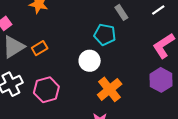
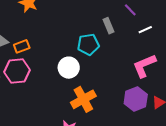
cyan pentagon: (105, 35) -> (88, 45), turned -30
pink hexagon: (46, 90) -> (17, 71), moved

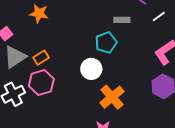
gray rectangle: (108, 26) -> (122, 20), turned -56

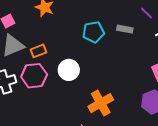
cyan pentagon: (106, 42) -> (93, 32), moved
white circle: (91, 69) -> (69, 70), moved

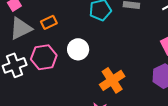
orange rectangle: (38, 51) -> (49, 22), moved

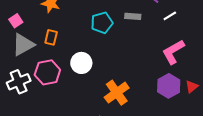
orange rectangle: (49, 22) -> (51, 37), turned -49

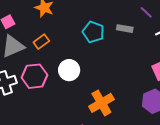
cyan pentagon: (102, 23) -> (93, 32), turned 30
orange rectangle: (51, 37) -> (41, 42), turned 35

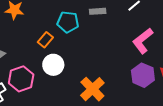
orange rectangle: (41, 42) -> (45, 40), moved

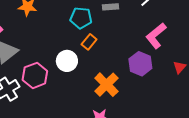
orange rectangle: (45, 40) -> (89, 42), moved
purple hexagon: (143, 75) -> (140, 64), moved

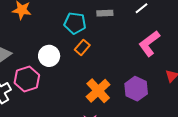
white circle: (67, 61) -> (49, 56), moved
purple hexagon: (140, 64) -> (136, 89), moved

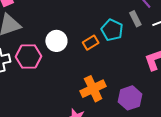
gray rectangle: (105, 13) -> (135, 19), moved, turned 49
cyan pentagon: (75, 23) -> (112, 30), moved

